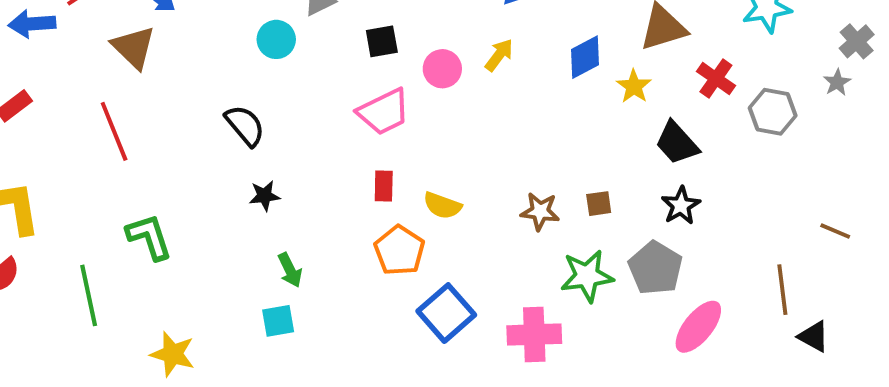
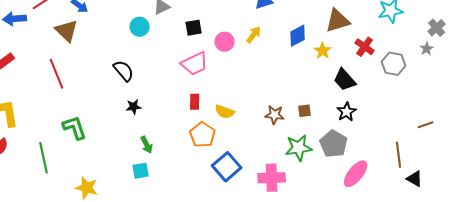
brown line: (835, 231) -> (426, 125), turned -42

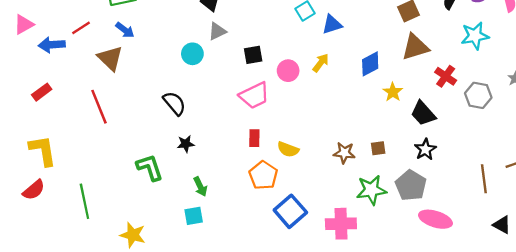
yellow star: (323, 51) -> (393, 92), moved
green L-shape: (75, 128) -> (150, 167), moved
brown line: (399, 155) -> (484, 179), moved
pink ellipse: (356, 174) -> (435, 219), turned 68

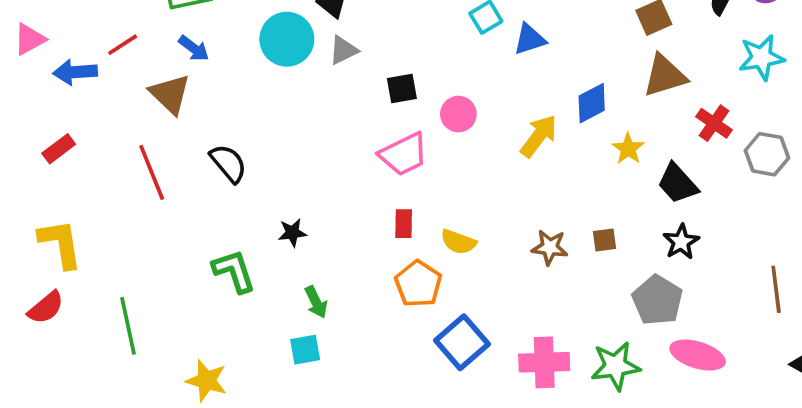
cyan circle: (192, 54) -> (287, 39), moved, size x1.5
yellow arrow: (321, 63) -> (539, 136), moved, size x1.4
black semicircle: (174, 103) -> (228, 163), moved
green star: (371, 190) -> (615, 366), moved

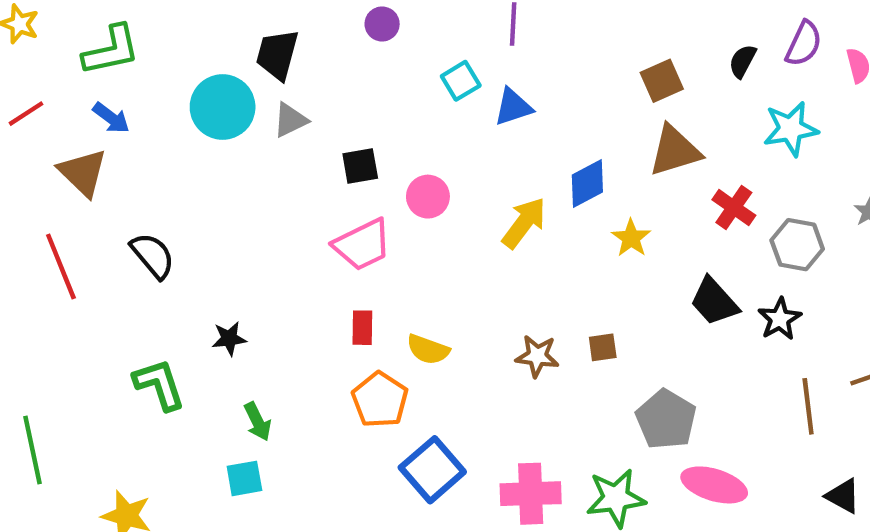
black trapezoid: (677, 183) -> (714, 301), moved
black star: (681, 242) -> (780, 319), moved

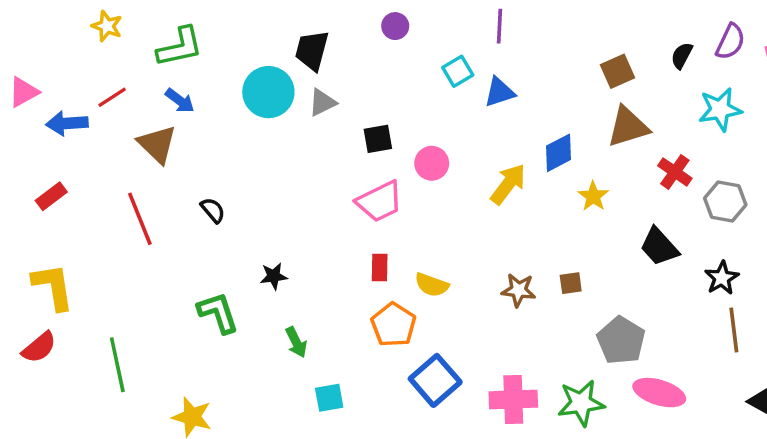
black semicircle: (153, 256) -> (213, 210), size x0.7
black star: (780, 319) -> (722, 278), moved
cyan square: (244, 478) -> (329, 398), moved

